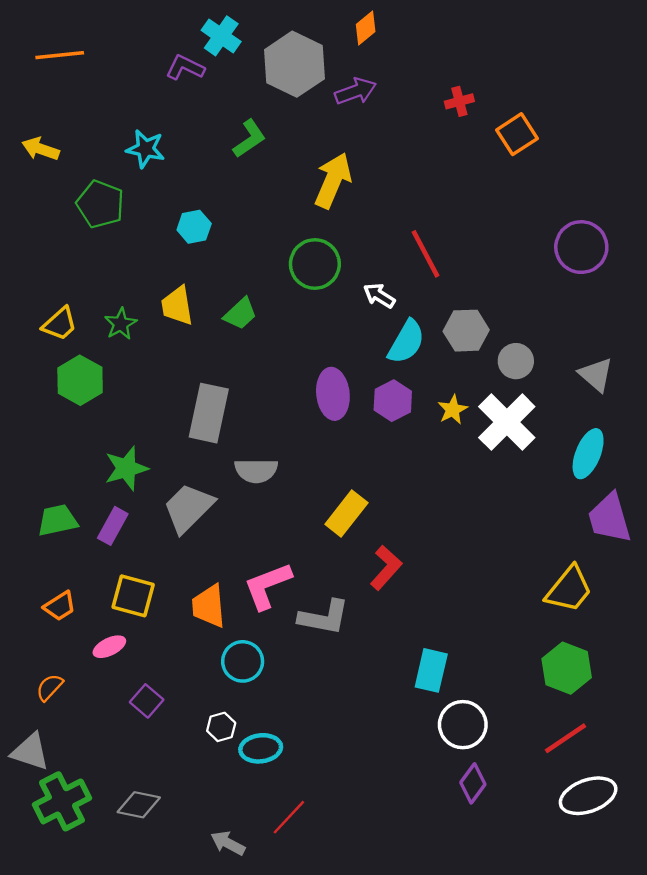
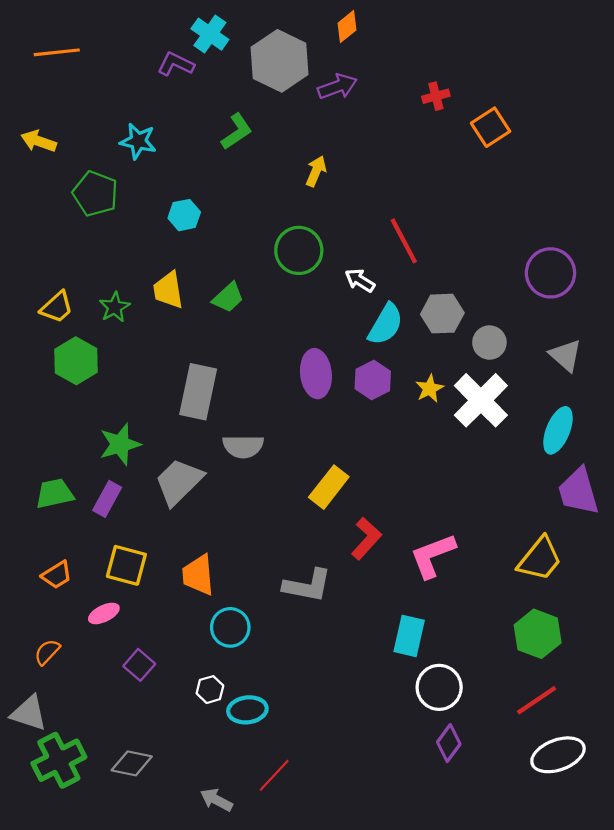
yellow arrow: (333, 180) -> (316, 171), size x0.6
purple circle: (581, 247) -> (550, 273), moved
pink L-shape: (267, 586) -> (433, 556), moved

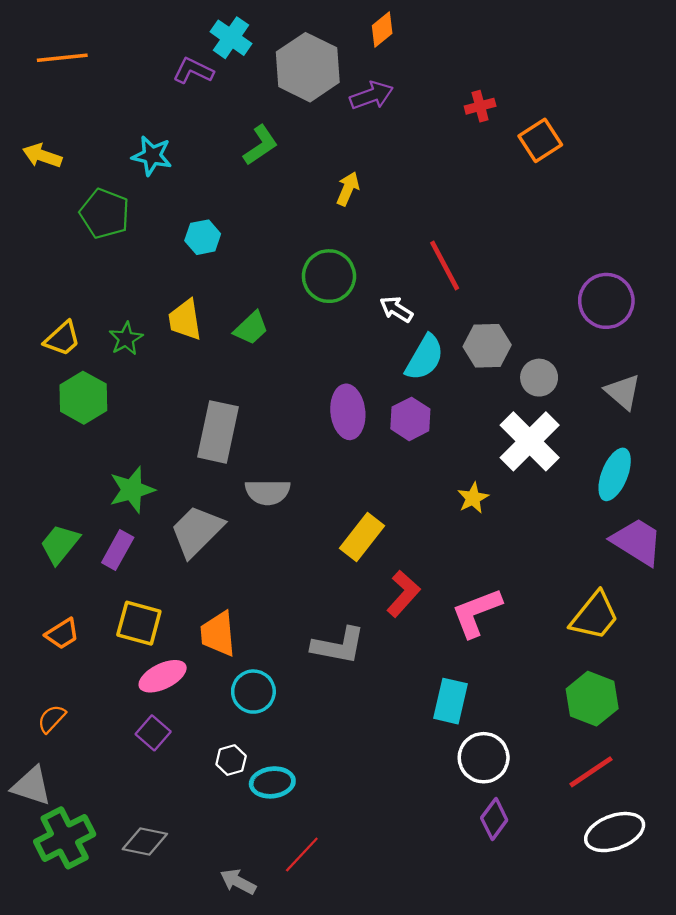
yellow star: (429, 389) -> (473, 498), moved
purple trapezoid: (578, 491) -> (637, 542), turned 138
green trapezoid: (55, 494) -> (60, 544), turned -39
pink ellipse: (104, 613) -> (163, 676), moved, size x1.4

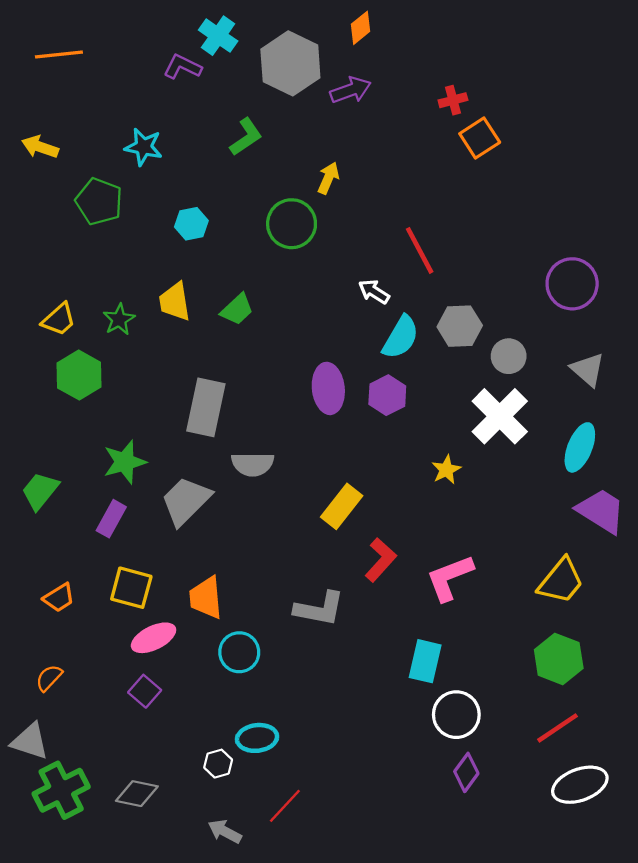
orange square: (540, 140) -> (480, 138), moved
green circle: (329, 276) -> (292, 224), moved
green trapezoid: (60, 544) -> (40, 491), moved
white hexagon: (231, 760) -> (218, 764), moved

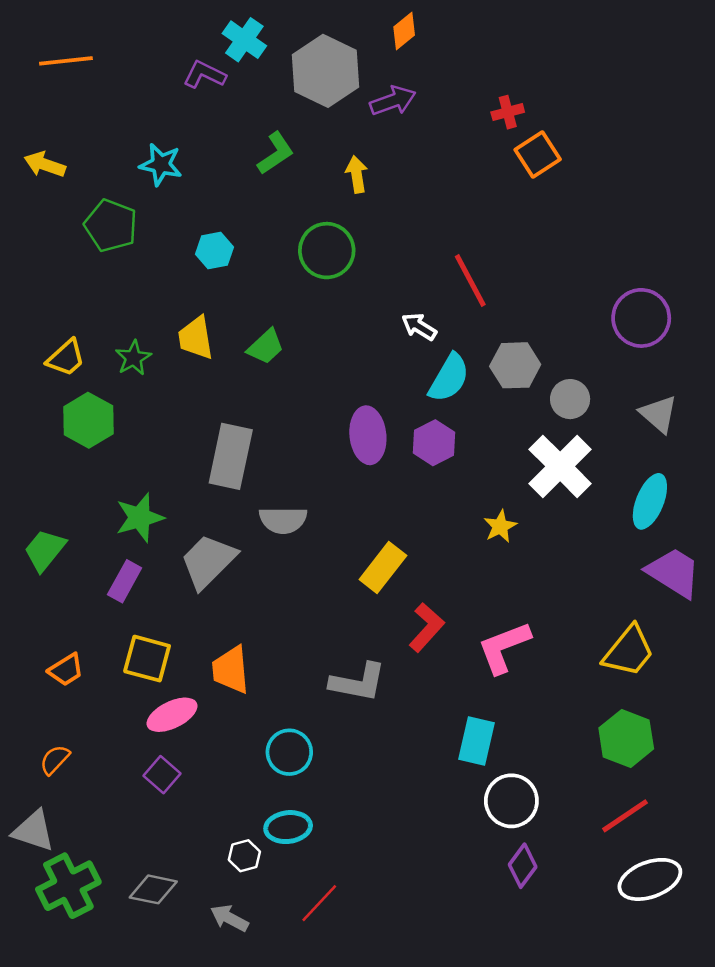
yellow arrow: (328, 178) -> (357, 174), moved, turned -32
cyan circle: (239, 652) -> (289, 752), moved
gray arrow: (225, 831) -> (229, 918), moved

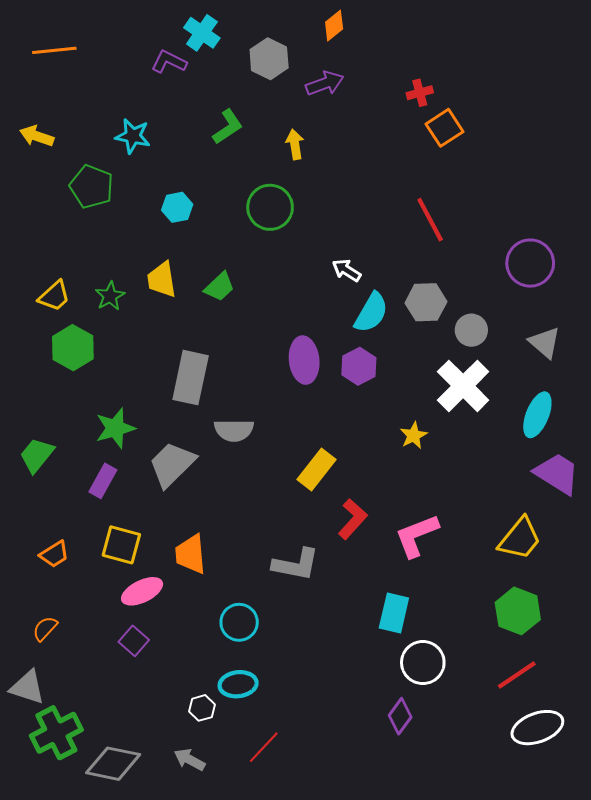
gray hexagon: (325, 71) -> (269, 59), size x0.7
red line: (470, 281) -> (430, 220), moved
purple diamond: (523, 866) -> (400, 716), moved
gray diamond: (153, 889) -> (113, 764), moved, size x1.4

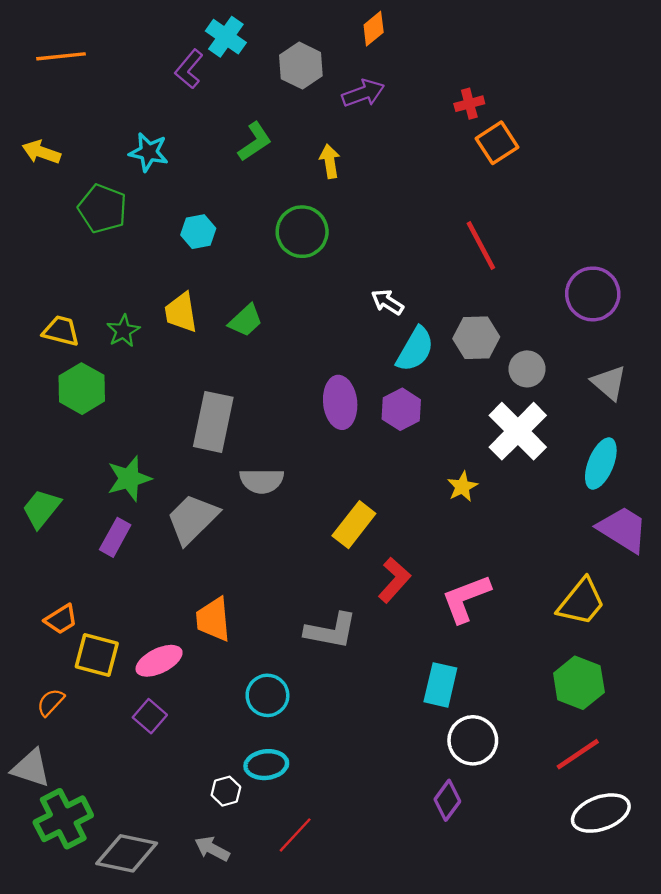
purple L-shape: (169, 62) -> (189, 69), turned -76
yellow trapezoid: (54, 296) -> (61, 331), turned -124
yellow square: (121, 545) -> (97, 655), moved

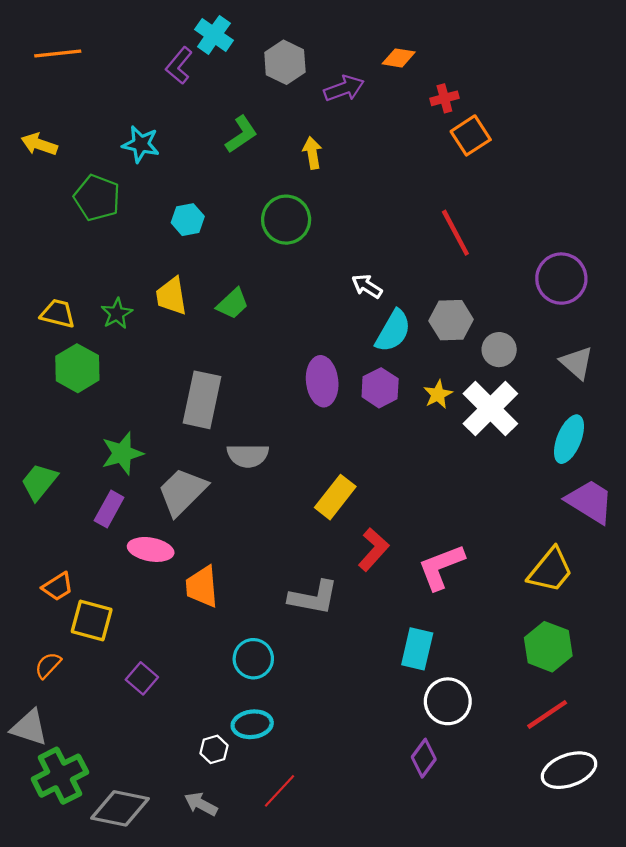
orange diamond: (374, 29) -> (399, 58), moved, turned 48
yellow star: (462, 487) -> (438, 394), moved
pink ellipse: (159, 661) -> (151, 549), moved, turned 36

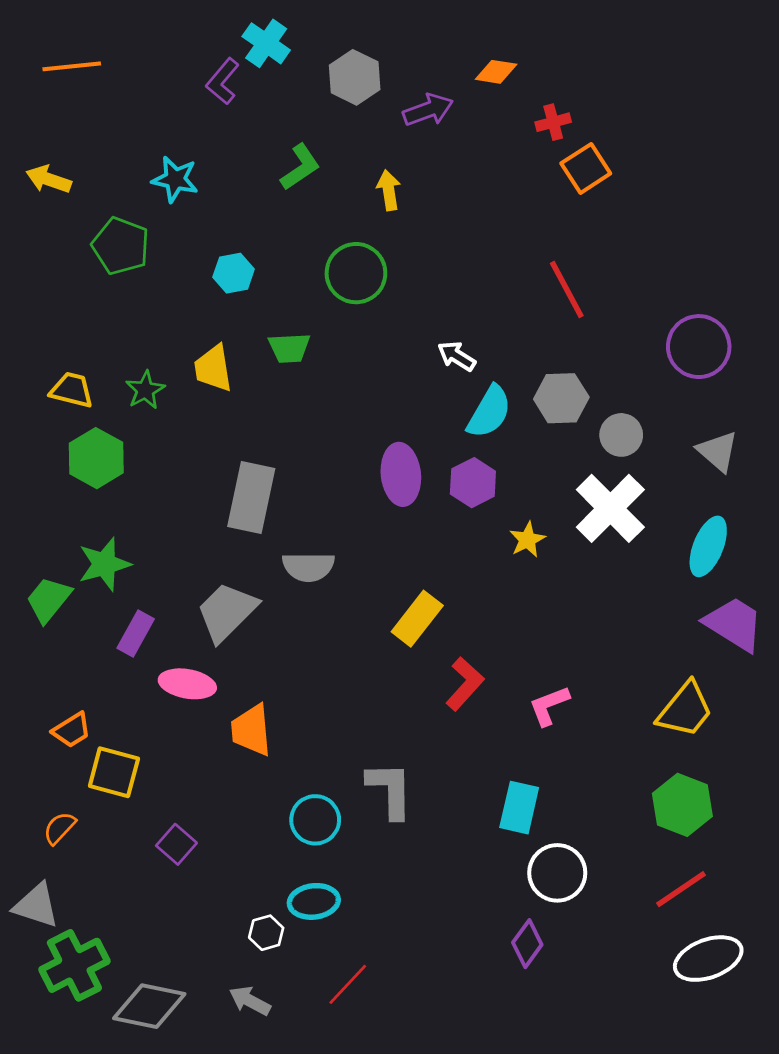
green trapezoid: (233, 304) -> (289, 348), moved, turned 40
yellow star: (438, 394) -> (527, 540), moved
green star: (122, 453) -> (104, 564), moved
pink L-shape: (441, 567) -> (549, 706), size x0.7
gray L-shape: (313, 598) -> (390, 790), moved, turned -102

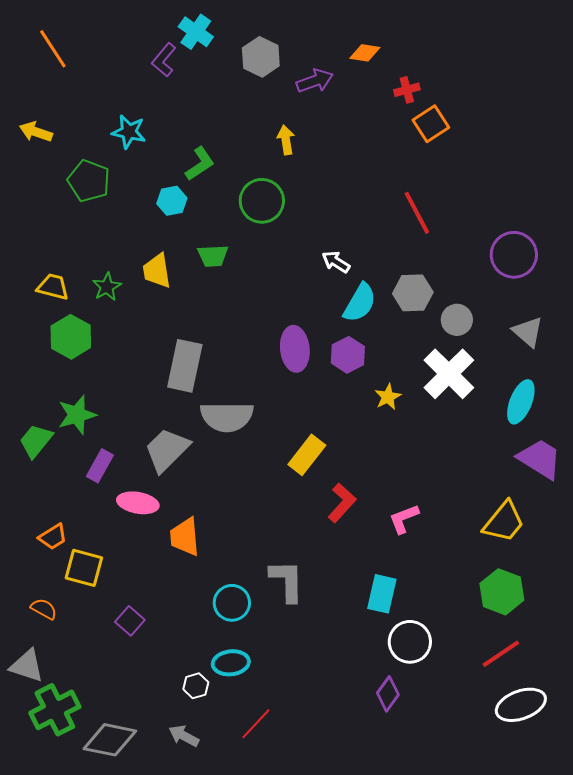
orange line: (72, 66) -> (53, 49), turned 63
green L-shape: (300, 167) -> (200, 164), moved
gray semicircle: (308, 567) -> (227, 417), size x1.4
orange semicircle: (59, 828) -> (44, 609), turned 76

